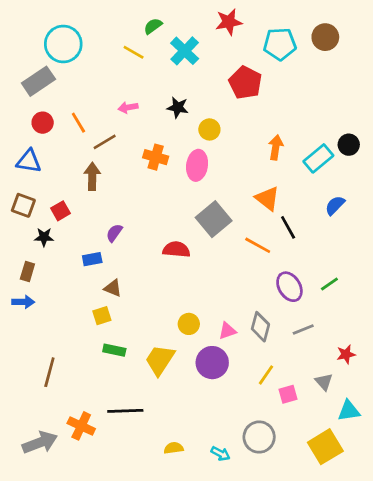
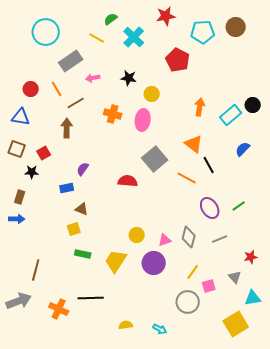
gray rectangle: (38, 81) -> (71, 61), moved
gray circle: (259, 437) -> (188, 302), moved
gray arrow: (40, 443) -> (19, 301), moved

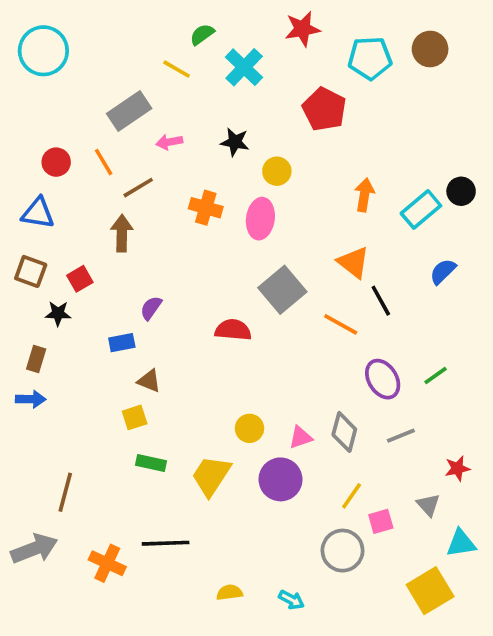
cyan circle: (46, 32) -> (43, 51), moved

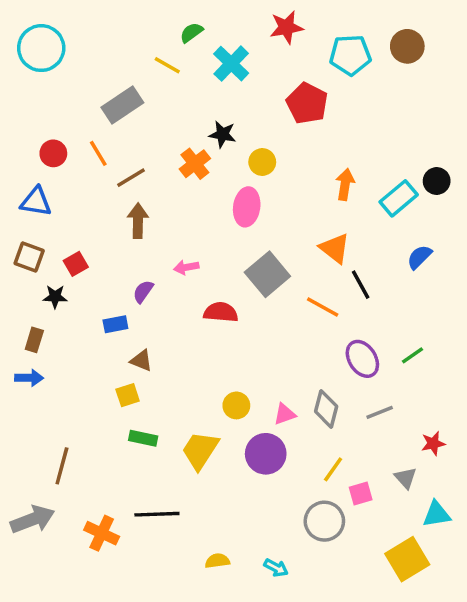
pink arrow: (169, 142) -> (186, 267), moved
orange cross: (206, 208) -> (195, 164), moved, turned 36
brown arrow: (122, 233) -> (138, 221), moved

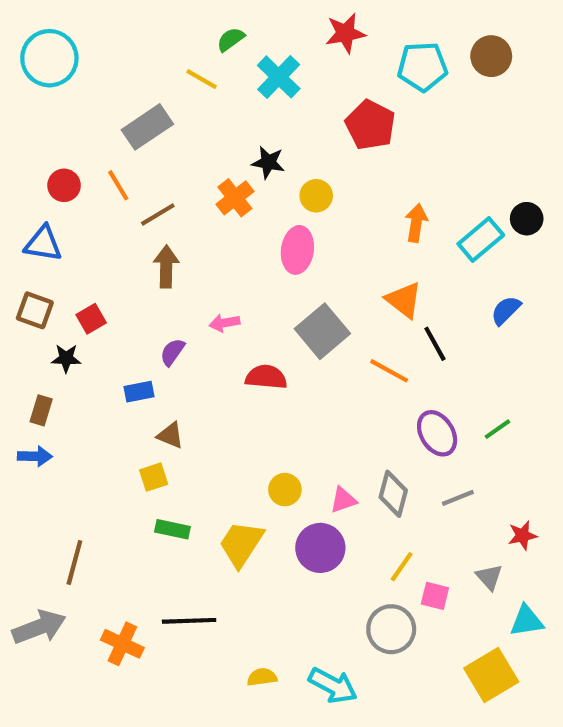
pink square: (361, 494) -> (435, 596), turned 30
cyan arrow: (276, 568) -> (333, 685), size x1.6

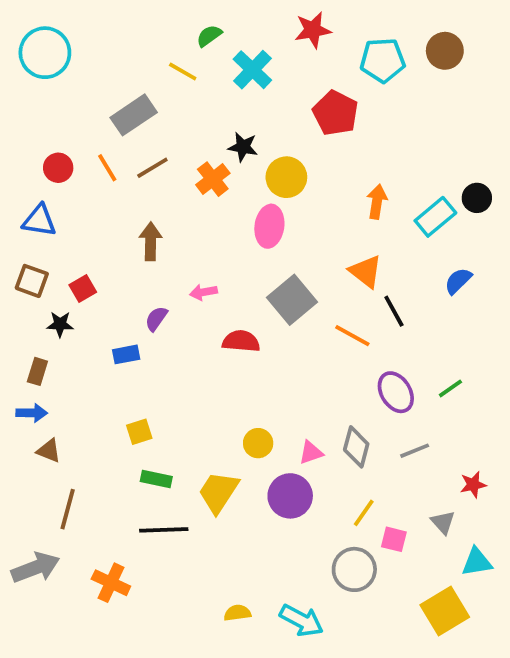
yellow circle: (316, 196) -> (286, 177), size x1.4
brown line: (158, 215) -> (152, 168), moved
brown triangle: (170, 435) -> (49, 451), moved
black line: (189, 621) -> (164, 530), moved

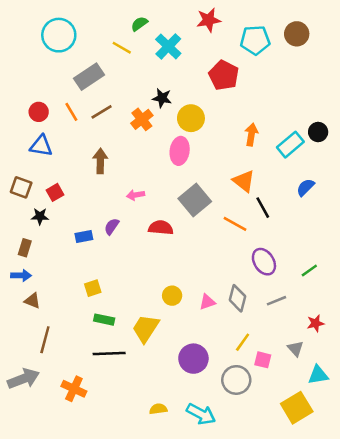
cyan circle: (45, 53) -> (59, 35), moved
blue triangle: (39, 221) -> (41, 146), moved
purple semicircle: (156, 319) -> (112, 226), moved
green line: (450, 388) -> (309, 270), moved
purple circle: (290, 496) -> (193, 359), moved

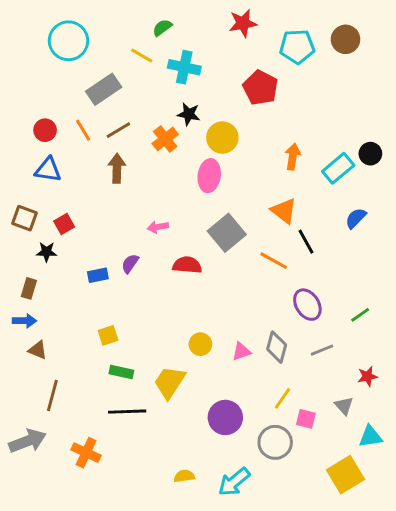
cyan cross: (168, 46) -> (184, 67), moved, turned -32
brown arrow: (100, 161) -> (117, 168), moved
cyan arrow: (201, 414) -> (234, 482), turned 112

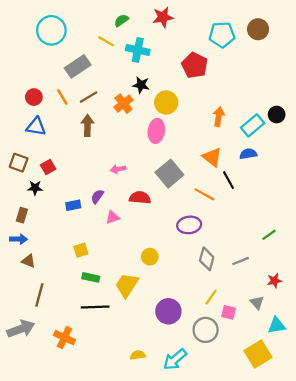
red star: (243, 23) -> (163, 17), moved
blue semicircle: (356, 218) -> (248, 154), moved, turned 35
purple ellipse: (307, 305) -> (189, 225), moved, turned -65
pink triangle: (241, 351) -> (113, 217), moved

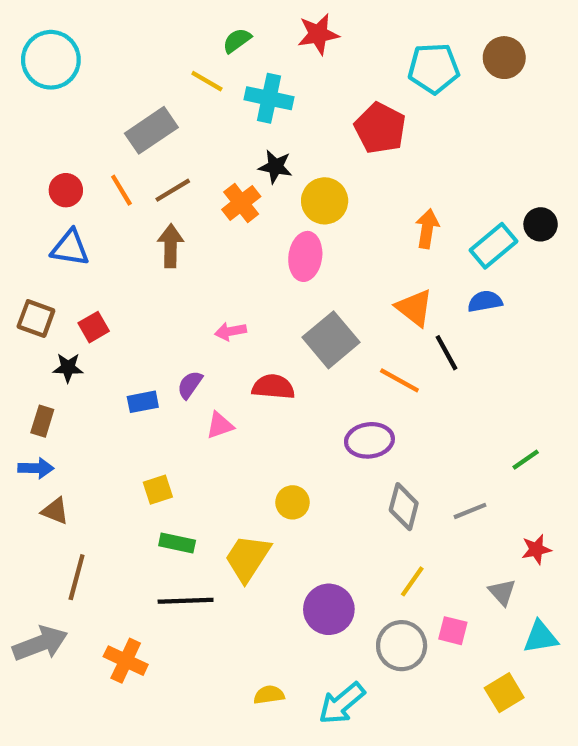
cyan circle: (51, 30) -> (51, 60), moved
pink square: (229, 312) -> (453, 631), moved
yellow square: (258, 354) -> (504, 693), size x0.7

